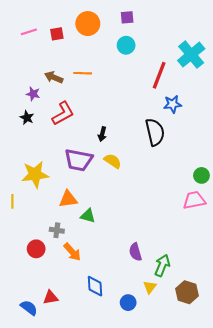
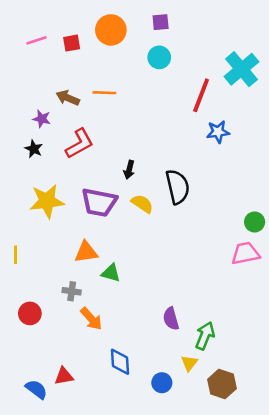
black semicircle: (155, 132) -> (178, 187), moved
yellow star: (35, 174) -> (47, 201), moved
red circle: (36, 249) -> (30, 313), moved
brown hexagon: (187, 292) -> (222, 384), moved

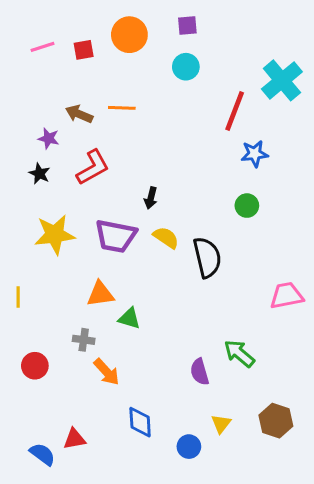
black semicircle: (178, 187) -> (207, 257), moved
green circle: (255, 222) -> (247, 206), moved
green arrow: (205, 336) -> (239, 354), moved, turned -72
brown hexagon: (222, 384) -> (276, 421), moved

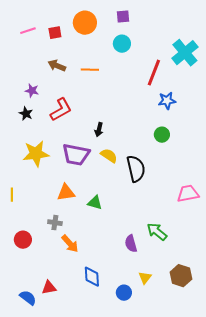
orange line: (122, 108) -> (90, 70), moved
brown arrow: (79, 114) -> (57, 66), moved
green triangle: (129, 318) -> (95, 203), moved

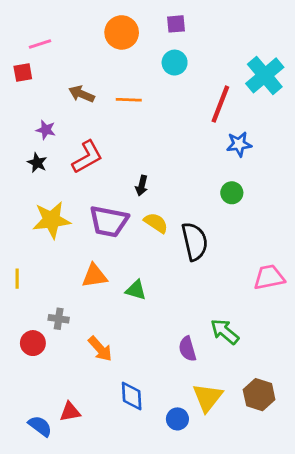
red square: (55, 33) -> (23, 73), moved
gray cross: (55, 223) -> (59, 319), moved
yellow triangle: (145, 278) -> (208, 397), size x1.6

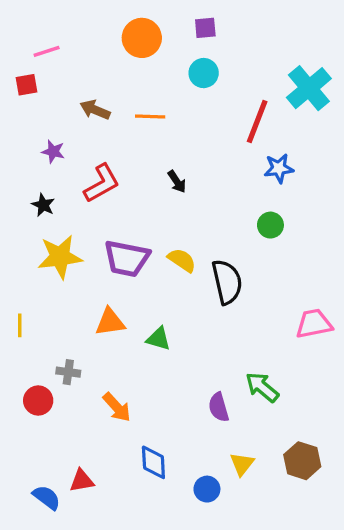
black star: (37, 163) -> (43, 205), moved
black arrow: (142, 186) -> (177, 182), moved, turned -48
yellow triangle: (208, 397) -> (242, 464), size x0.7

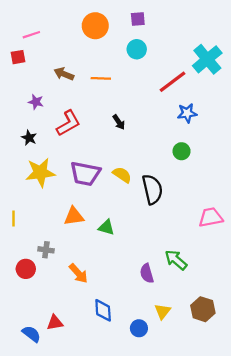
red line: (257, 121) -> (173, 82), turned 32

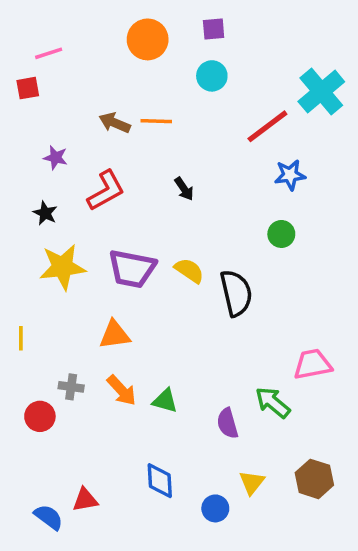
brown arrow: (64, 74) -> (115, 123), moved
pink trapezoid: (211, 217) -> (313, 364), moved
green triangle: (106, 227) -> (165, 401), moved
orange arrow: (78, 273) -> (122, 390), moved

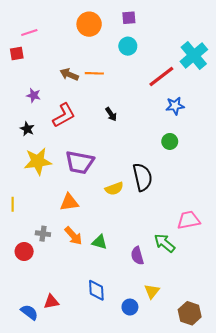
yellow semicircle: (189, 270) -> (114, 189), moved, turned 126
brown hexagon: (314, 479) -> (190, 313), moved

